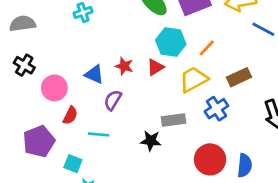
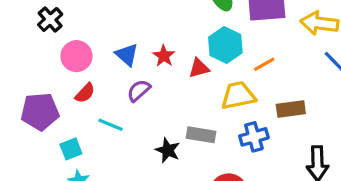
cyan square: (73, 164) -> (71, 149), turned 30

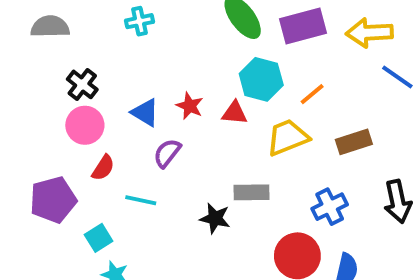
black cross: (50, 19) -> (82, 84), moved
red triangle: (199, 68) -> (235, 113), turned 30
blue cross: (254, 137) -> (330, 207), moved

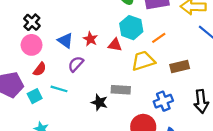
cyan square: (99, 238) -> (35, 96), moved

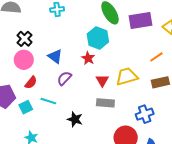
cyan hexagon: (131, 28) -> (98, 38), moved
orange line: (159, 38) -> (156, 57), moved
red star: (90, 39) -> (88, 58), moved
red triangle: (115, 45) -> (102, 80), moved, turned 48
black star: (99, 102) -> (75, 119), moved

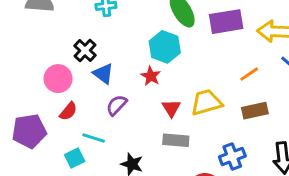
black cross: (25, 39) -> (85, 50), moved
cyan square: (26, 107) -> (75, 158), moved

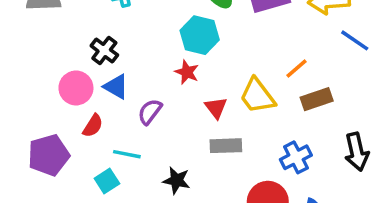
blue triangle: (103, 74) -> (116, 87), moved
orange line: (249, 74) -> (296, 68), moved
yellow trapezoid: (206, 102) -> (257, 96), turned -104

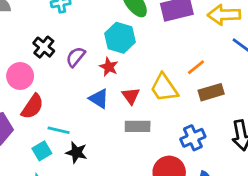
blue triangle: (116, 87) -> (99, 99), moved
purple semicircle: (150, 112) -> (76, 57), moved
red semicircle: (93, 126) -> (32, 107), size x1.4
black star: (177, 180) -> (76, 152), moved

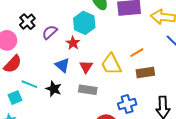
black star: (76, 152) -> (54, 89), moved

